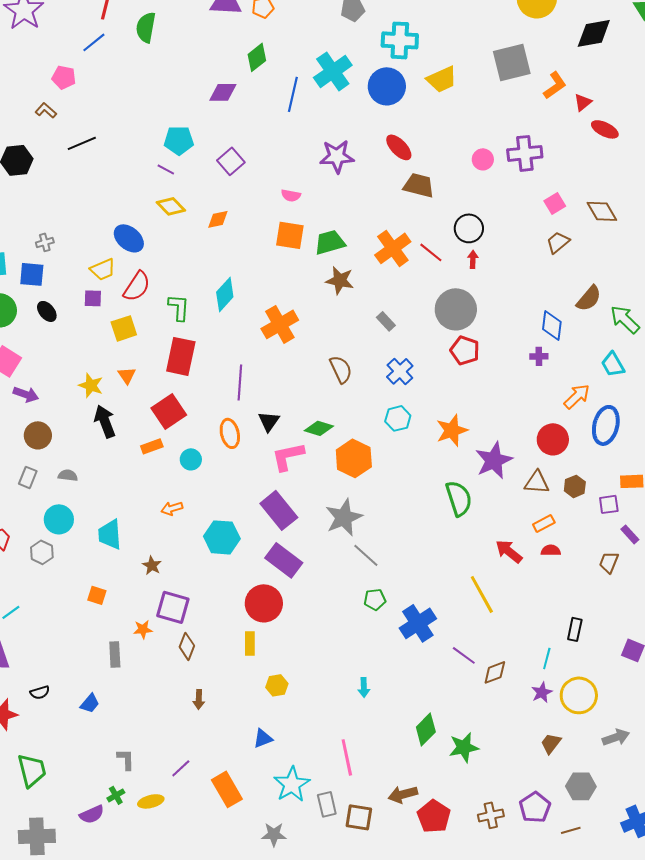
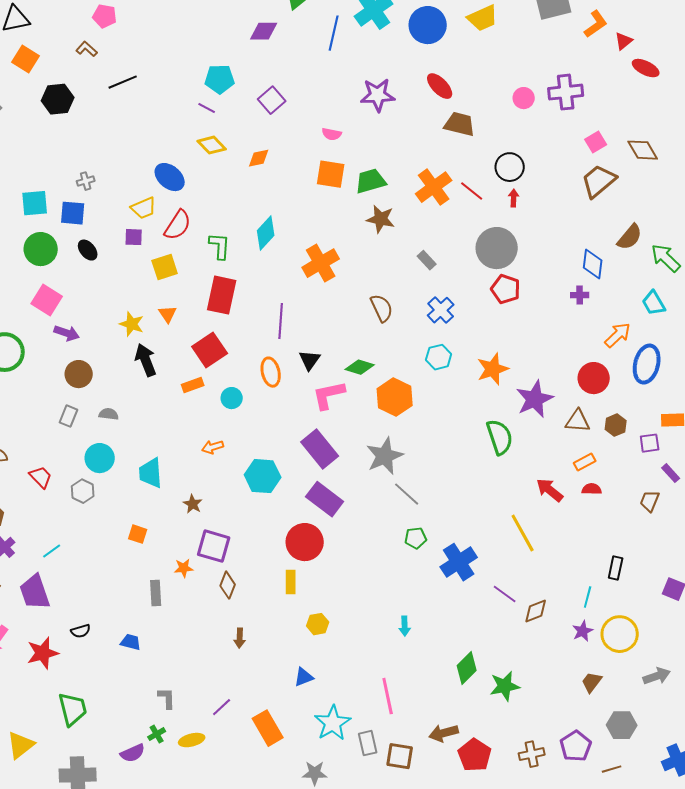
brown trapezoid: (558, 242) -> (599, 181), size x1.5
blue trapezoid: (90, 703) -> (131, 642), turned -115

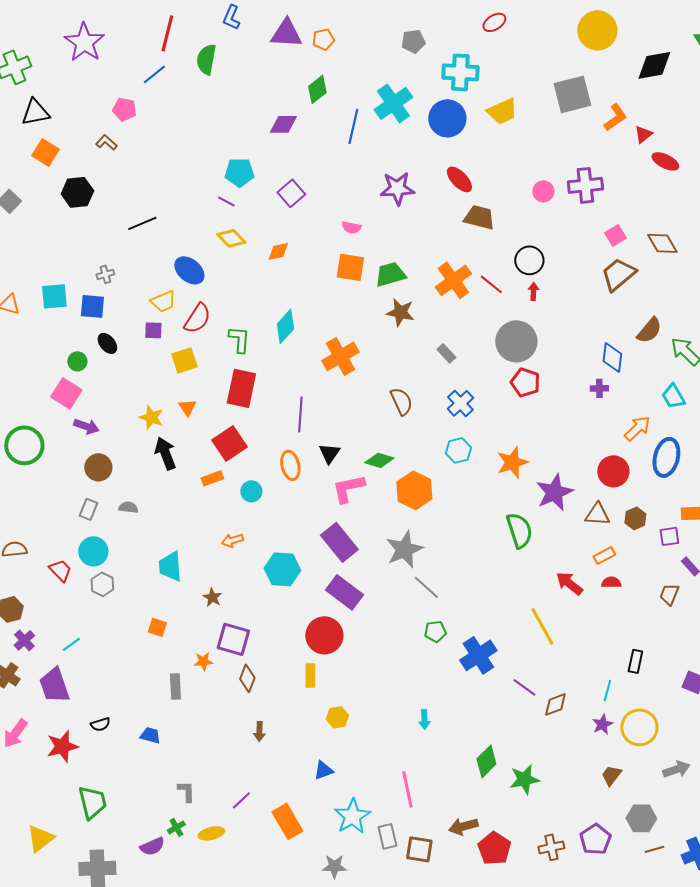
black line: (123, 82) -> (142, 223), moved
green circle: (41, 249) -> (77, 361), moved, size x0.6
cyan circle: (100, 458) -> (93, 551), moved
brown line: (612, 769) -> (654, 849), moved

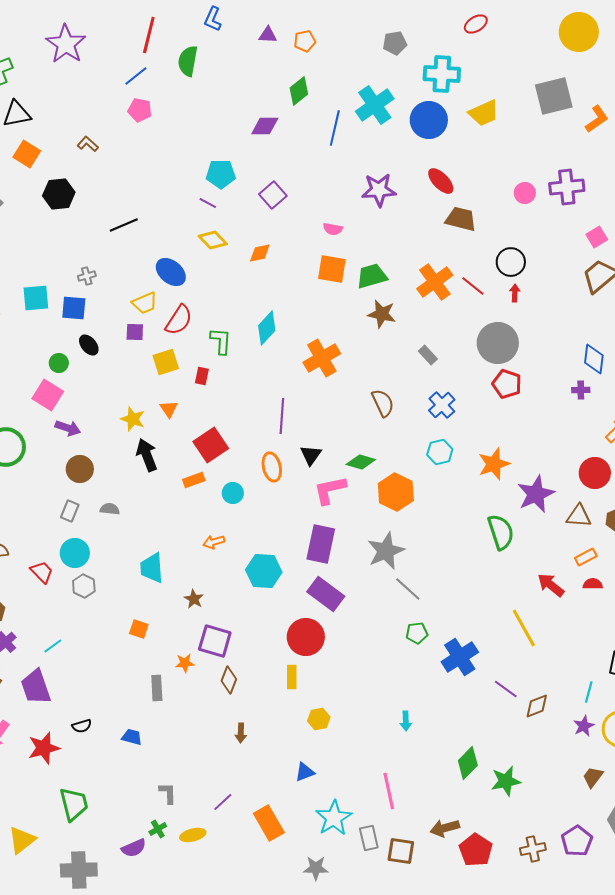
purple triangle: (286, 33) -> (268, 35), size x0.6
pink pentagon: (124, 109) -> (140, 110), moved
red rectangle: (241, 388) -> (202, 376), moved, size x0.5
purple rectangle: (339, 542) -> (321, 544), turned 51

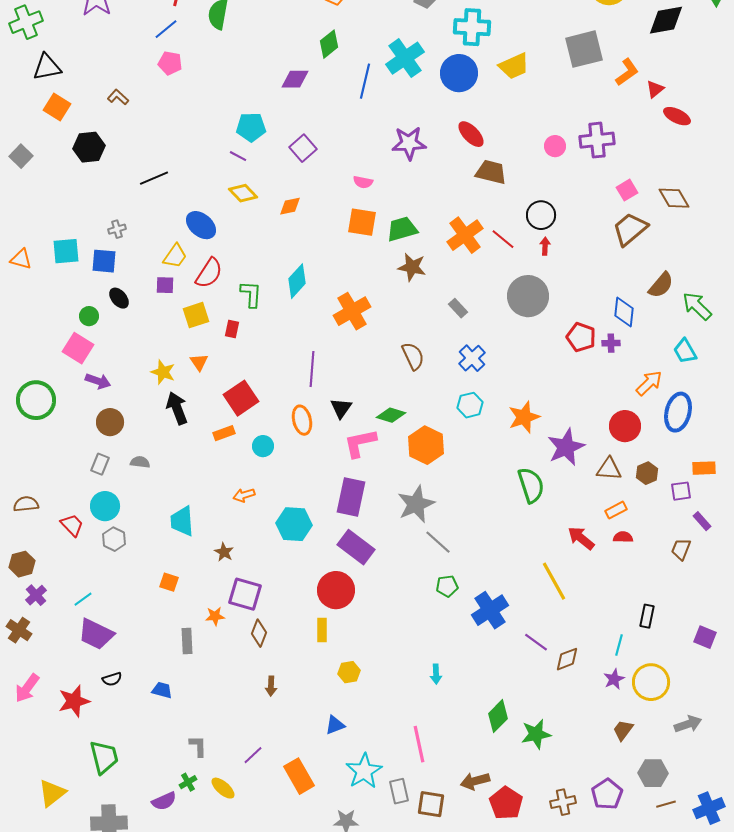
yellow trapezoid: (145, 303) -> (175, 256), turned -32
red pentagon: (507, 384) -> (581, 337), moved
purple trapezoid: (36, 687) -> (96, 634), moved, turned -45
yellow ellipse: (193, 835) -> (223, 788), turned 55

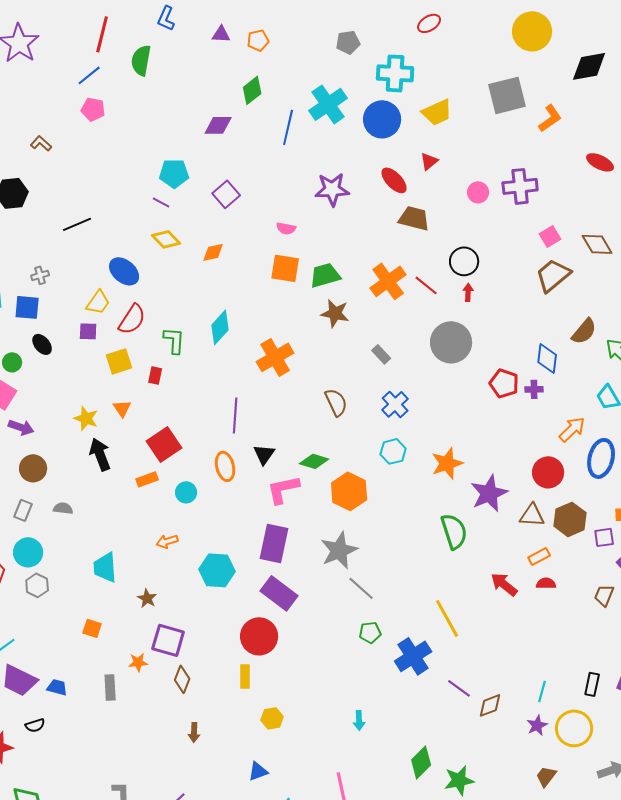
red triangle: (655, 89) -> (429, 161), moved
brown hexagon: (647, 473) -> (570, 519), size x1.5
yellow line: (554, 581) -> (447, 618), moved
black rectangle: (647, 616) -> (592, 684), moved
blue trapezoid: (162, 690) -> (57, 687), moved

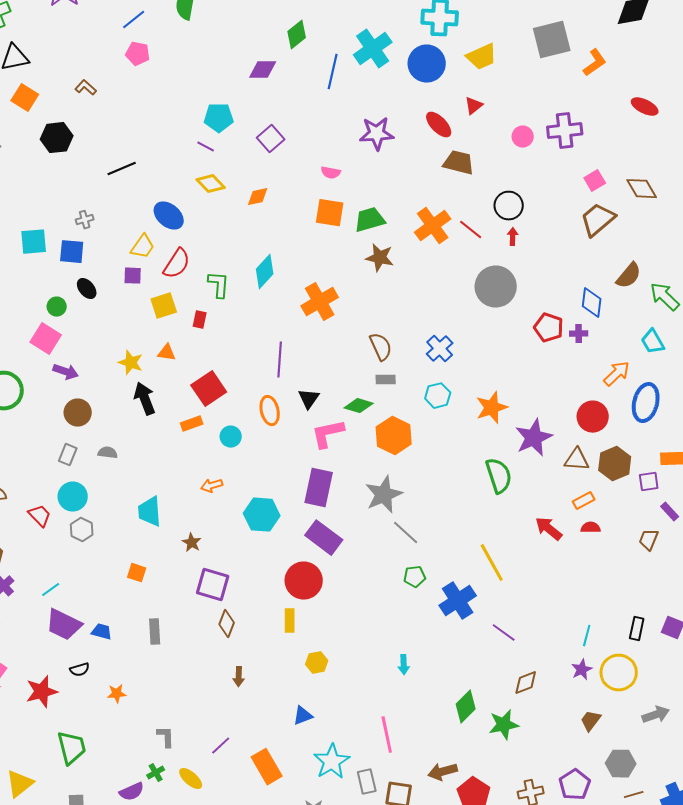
gray rectangle: (381, 354) -> (386, 380), moved, turned -48
orange triangle: (122, 408) -> (167, 353), turned -48
orange star: (138, 662) -> (117, 694), moved
brown diamond: (490, 705) -> (526, 683), moved

